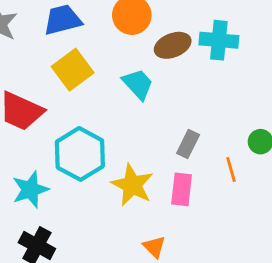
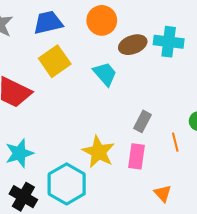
cyan hexagon: (80, 154) -> (67, 184), moved
orange triangle: (154, 247) -> (163, 193), moved

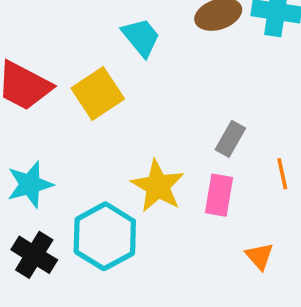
yellow square: (55, 61) -> (98, 93), moved
cyan trapezoid: (105, 74) -> (141, 37), moved

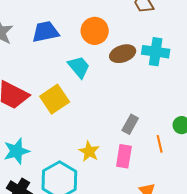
yellow star: (158, 186) -> (89, 151), size x0.7

